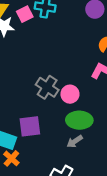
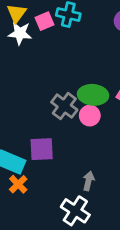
green ellipse: (79, 120) -> (93, 95), moved
gray arrow: (75, 141) -> (88, 181), moved, turned 133

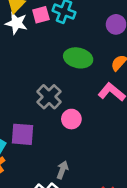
green ellipse: (93, 95) -> (78, 58), moved
pink circle: (90, 116) -> (71, 119), moved

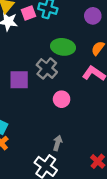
gray cross: (49, 97) -> (47, 68), moved
purple square: (22, 134) -> (19, 80), moved

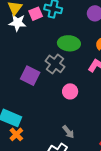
purple square: (19, 80) -> (30, 76), turned 30
gray arrow: (57, 143) -> (68, 132), turned 128

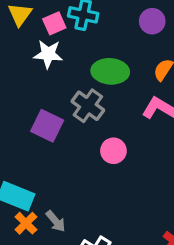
white star: (17, 23) -> (48, 54), moved
gray arrow: (68, 132) -> (56, 221), moved

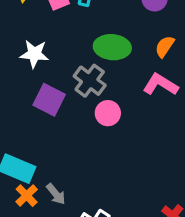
white star: (48, 54) -> (34, 54), moved
pink circle: (113, 151) -> (108, 113), moved

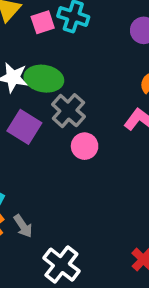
green ellipse: (112, 47) -> (44, 79), moved

